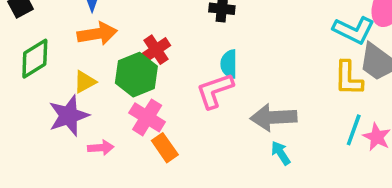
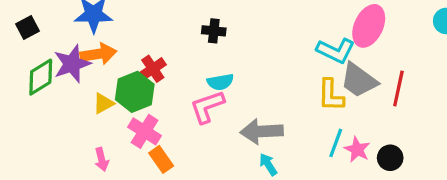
cyan semicircle: (229, 64) -> (220, 82), turned -100
yellow triangle: (85, 82) -> (103, 103), moved
purple star: (69, 116) -> (72, 64), moved
pink arrow: (101, 148) -> (102, 159), turned 80

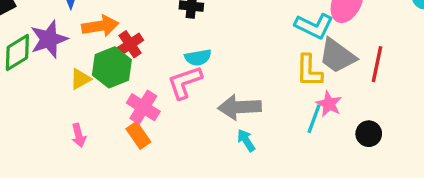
orange arrow: (98, 54) -> (100, 26), moved
pink cross: (145, 131) -> (143, 107), moved
pink star: (357, 150) -> (329, 104), moved

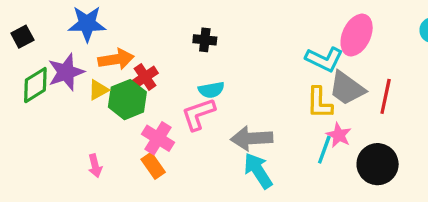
yellow triangle: (80, 79) -> (98, 90), moved
black circle: (369, 134) -> (378, 164), size x1.6
cyan arrow: (246, 140) -> (258, 171), size x1.6

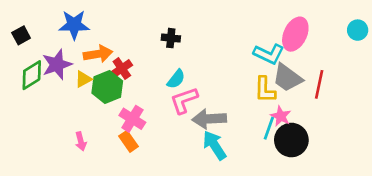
cyan semicircle: (211, 90) -> (176, 79), turned -42
pink L-shape: (198, 114) -> (184, 100), moved
black circle: (378, 164) -> (291, 140), moved

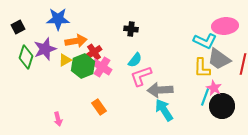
pink ellipse: (295, 34) -> (225, 26), turned 60
green diamond: (32, 75) -> (26, 57), turned -40
pink cross: (132, 119) -> (102, 67), moved
pink arrow: (81, 141) -> (58, 119), moved

